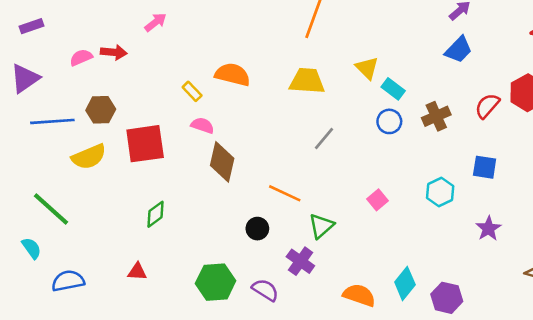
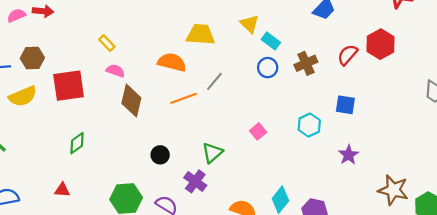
orange semicircle: (233, 74) -> (172, 62), moved
orange line: (285, 193) -> (184, 98), moved, turned -45

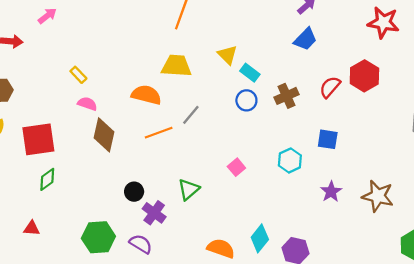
red square: (69, 86) -> (38, 139), moved
purple cross: (195, 181) -> (154, 213), moved
brown star: (393, 190) -> (378, 196), moved

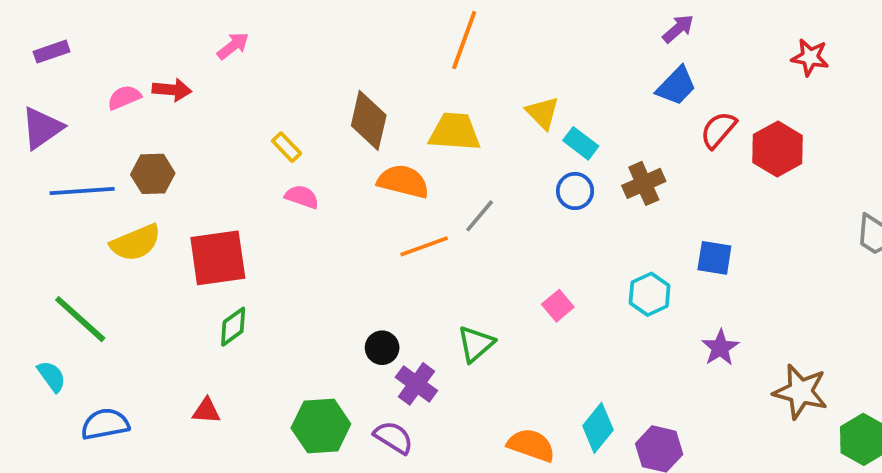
red star: (383, 22) -> (810, 57), size x0.7
red semicircle: (330, 87) -> (718, 130), moved
brown diamond: (104, 135) -> (369, 120), moved
brown star: (378, 196) -> (800, 392), moved

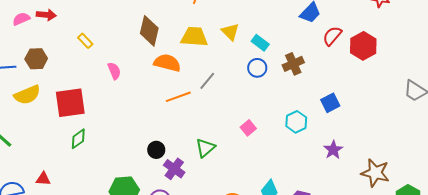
yellow triangle: (543, 113) -> (230, 32), moved
yellow rectangle: (287, 147) -> (85, 41), moved
pink semicircle: (302, 197) -> (114, 71), turned 48
blue square: (714, 258) -> (330, 103), turned -36
red triangle: (206, 411) -> (43, 179), moved

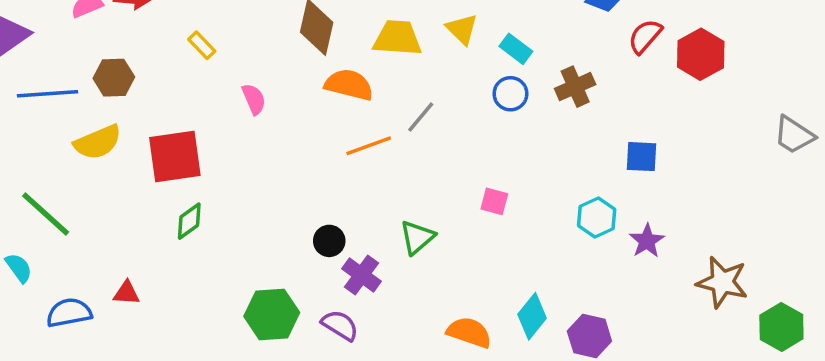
blue square: (330, 103) -> (641, 157), turned 30
cyan hexagon: (296, 122) -> (597, 218), moved
pink square: (248, 128) -> (494, 201), turned -35

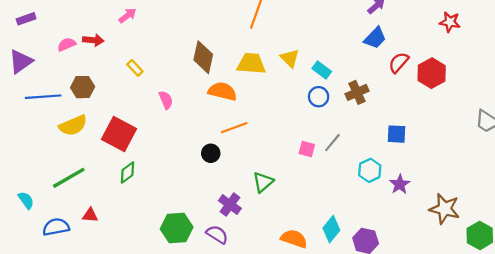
gray line: (421, 117) -> (332, 143), moved
red square: (175, 157) -> (119, 134), turned 36
pink square: (494, 201) -> (307, 149), moved
green line: (46, 214) -> (69, 178), moved, turned -72
black circle: (329, 241) -> (211, 153), moved

